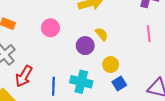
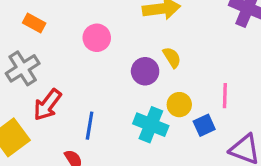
pink line: (149, 34) -> (225, 96), moved
cyan cross: (81, 82) -> (151, 125), moved
blue square: (119, 83) -> (204, 125), moved

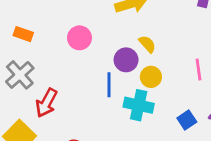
yellow circle: (179, 105) -> (151, 77), moved
blue square: (204, 125) -> (187, 120), moved
blue line: (90, 126) -> (109, 85), moved

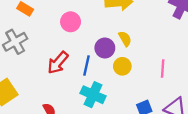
red arrow: (46, 103) -> (58, 63), moved
cyan cross: (139, 105) -> (93, 95), moved

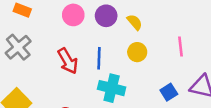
purple circle: (105, 48) -> (106, 16), moved
red arrow: (58, 63) -> (68, 61), turned -60

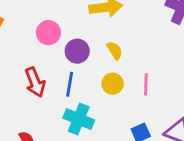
purple circle: (106, 16) -> (77, 51), moved
pink line: (181, 47) -> (146, 84), moved

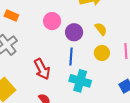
red arrow: (35, 82) -> (42, 69), moved

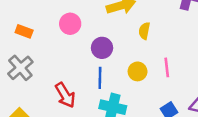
pink circle: (52, 21) -> (70, 24), moved
yellow semicircle: (101, 29) -> (144, 31), moved, turned -128

